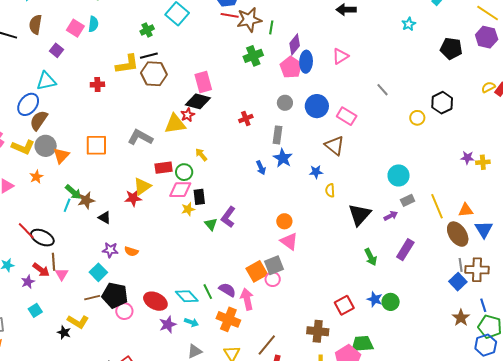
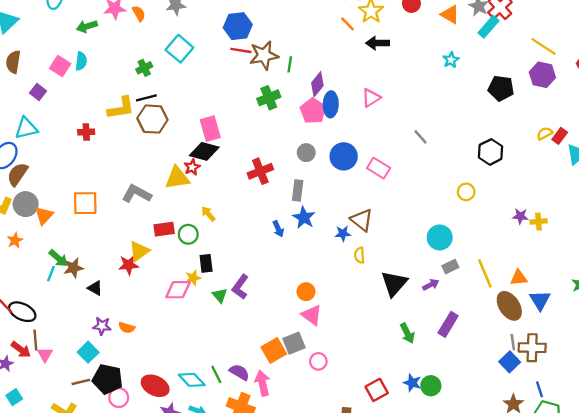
yellow circle: (417, 118) -> (466, 192), moved
red cross: (246, 119) -> (260, 171), size x1.5
brown triangle: (335, 146) -> (362, 220), moved
pink diamond: (180, 190) -> (178, 290), moved
pink circle: (273, 279) -> (318, 361), moved

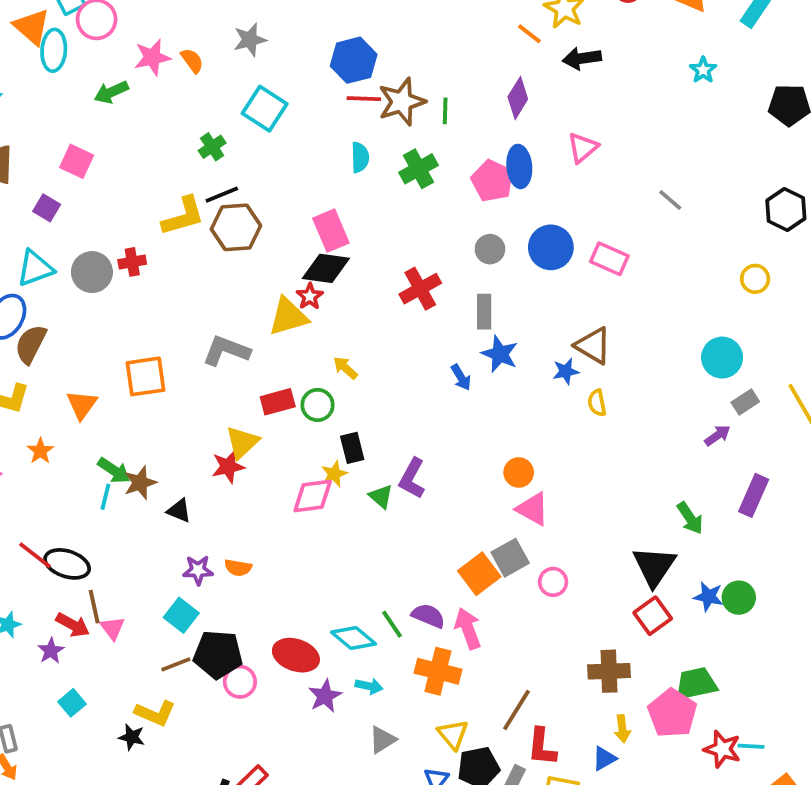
cyan semicircle: (81, 61) -> (360, 157), moved
purple diamond: (317, 84) -> (518, 98), moved
gray circle: (26, 204) -> (92, 272), moved
black triangle: (394, 283) -> (654, 566), moved

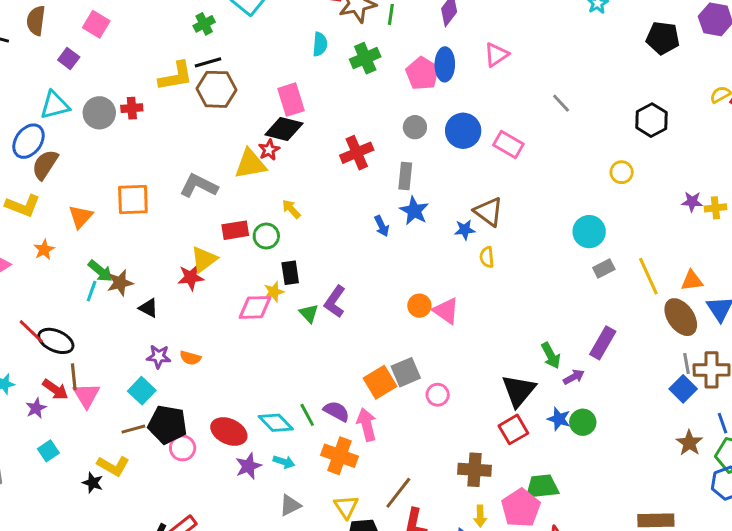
purple arrow: (718, 435) -> (574, 377), moved
pink triangle: (533, 509) -> (446, 311), moved
pink triangle: (112, 628) -> (86, 395), size x1.4

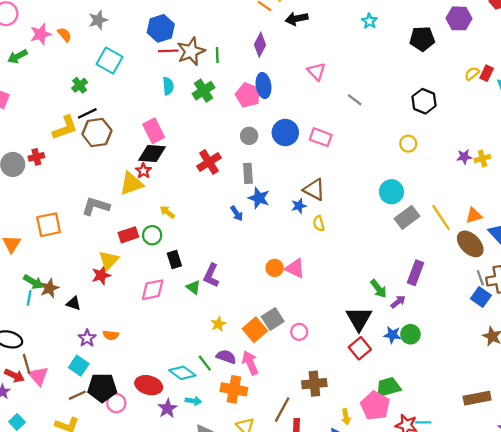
pink triangle: (496, 55) -> (316, 71), moved, turned -30
gray rectangle: (604, 269) -> (407, 217), size x1.5
yellow star: (274, 292) -> (218, 324), moved
purple star: (159, 357) -> (87, 338), turned -30
brown cross: (474, 470) -> (314, 384), moved

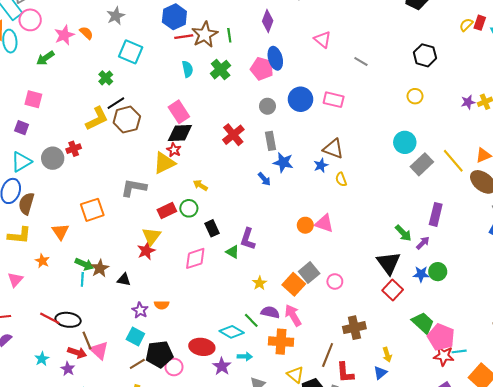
green trapezoid: (388, 387) -> (423, 323), turned 65
pink pentagon: (375, 406) -> (441, 337), moved

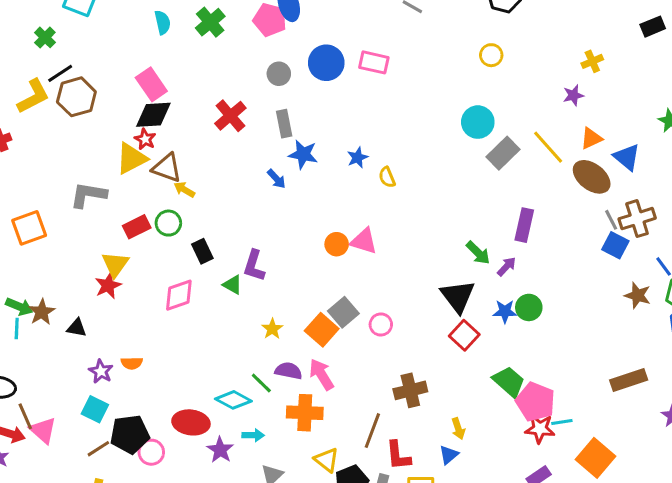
purple star: (468, 102) -> (573, 95), moved
brown triangle: (333, 149) -> (167, 168), moved

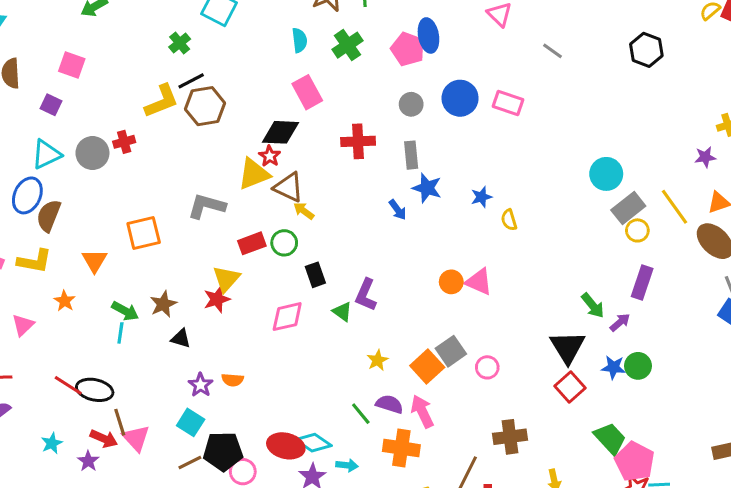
yellow circle: (491, 55) -> (637, 230), moved
pink rectangle: (151, 84) -> (307, 92), moved
red cross: (230, 116) -> (358, 141), turned 32
brown star: (42, 312) -> (163, 304), moved
cyan diamond: (233, 400) -> (313, 443), moved

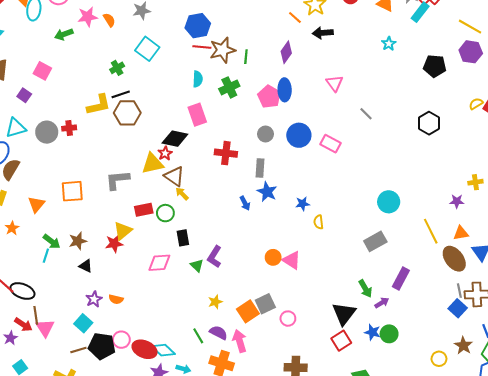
gray L-shape: (207, 206) -> (117, 180), turned -30
gray rectangle: (628, 208) -> (375, 241), moved
yellow circle: (637, 230) -> (439, 359), moved
pink circle: (243, 472) -> (121, 340), moved

